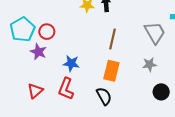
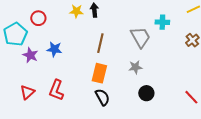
red circle: (47, 32) -> (38, 18), moved
blue star: (71, 63) -> (54, 49), moved
black semicircle: (104, 96) -> (102, 97), moved

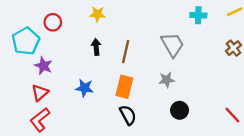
black arrow: (94, 10) -> (96, 47), moved
cyan cross: (162, 22) -> (198, 15), moved
blue star: (54, 49) -> (84, 88), moved
red L-shape: (56, 90) -> (40, 120), moved, turned 30
red triangle: (27, 92) -> (40, 93), moved

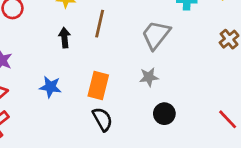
gray trapezoid: (172, 45) -> (156, 35), turned -112
brown line: (126, 52) -> (100, 24), moved

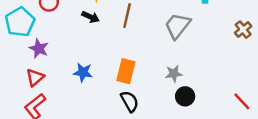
black arrow: (64, 38) -> (91, 17), moved, turned 120
gray star: (149, 77) -> (174, 74), moved

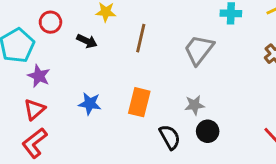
black arrow: (91, 17) -> (87, 41), moved
black semicircle: (130, 101) -> (170, 137), moved

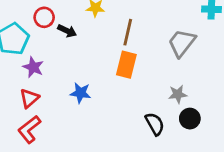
black arrow: (87, 41) -> (67, 31), moved
orange rectangle: (139, 102) -> (126, 65), moved

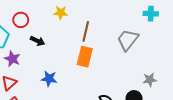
black arrow: (67, 31) -> (38, 41), moved
gray star: (178, 94) -> (150, 80), moved

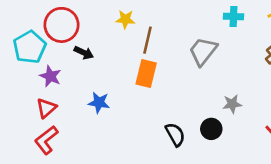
yellow star: (61, 13) -> (125, 19), moved
red circle: (21, 20) -> (62, 25), size x1.6

